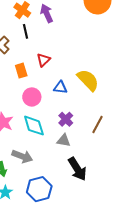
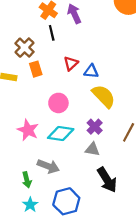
orange rectangle: (21, 71) -> (36, 69), moved
yellow semicircle: (88, 80) -> (104, 96), moved
blue triangle: (60, 87) -> (91, 71), moved
cyan diamond: (34, 126) -> (61, 133), turned -65

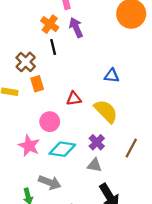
red triangle: (71, 63) -> (74, 99), moved, turned 35
blue triangle: (91, 71) -> (112, 76), moved
pink circle: (58, 103) -> (50, 122), moved

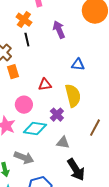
purple arrow: (76, 28) -> (59, 30), moved
yellow semicircle: (106, 111) -> (73, 96), turned 30
purple cross: (97, 142) -> (57, 115), moved

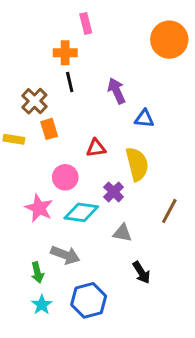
orange cross: (24, 20) -> (65, 53), turned -35
purple arrow: (59, 30) -> (117, 91), moved
black arrow: (76, 170) -> (141, 273), size x0.7

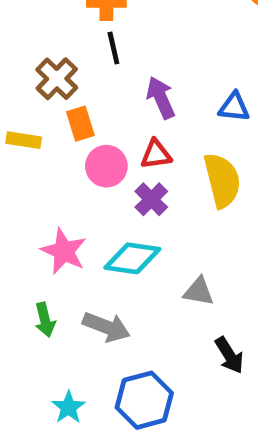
purple arrow: (117, 91) -> (161, 98), moved
pink circle: (65, 177) -> (106, 166), moved
purple cross: (114, 192) -> (151, 199), moved
green arrow: (37, 273) -> (45, 320), moved

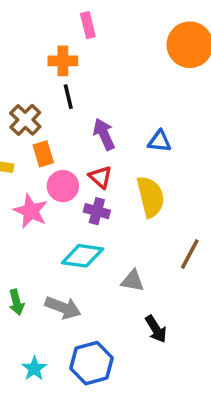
red triangle: (156, 154) -> (100, 177), turned 50
purple cross: (151, 199) -> (97, 211), turned -30
pink star: (64, 251) -> (31, 211), moved

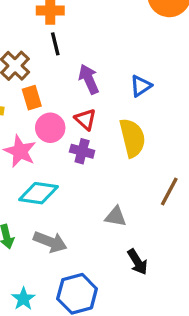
blue triangle: (159, 141) -> (141, 86), turned -40
cyan diamond: (83, 256) -> (38, 193), moved

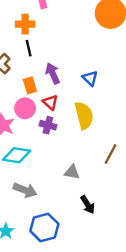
blue triangle: (141, 86) -> (90, 78), turned -42
orange rectangle: (32, 98) -> (30, 85), moved

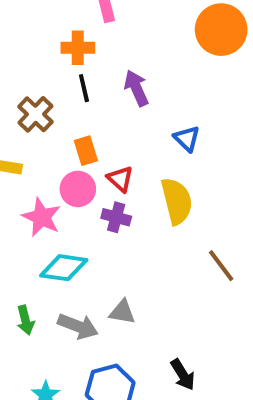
purple arrow: (53, 73) -> (136, 88), moved
brown line: (111, 154) -> (221, 266), turned -65
gray triangle: (72, 172) -> (122, 312), moved
black arrow: (88, 205) -> (183, 375), moved

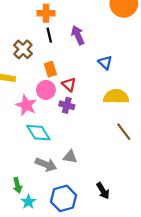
yellow semicircle: (177, 201) -> (116, 97), moved, turned -75
cyan diamond: (64, 268) -> (38, 133), turned 50
green arrow: (25, 320) -> (17, 185), moved

